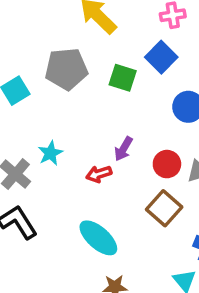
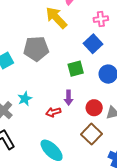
green square: (123, 78) -> (76, 69), moved, turned -35
purple arrow: (123, 149) -> (69, 98), turned -32

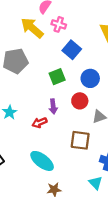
pink cross: (101, 19) -> (59, 24), moved, turned 32
red circle: (94, 108) -> (80, 101), moved
brown square: (91, 134) -> (80, 140), turned -30

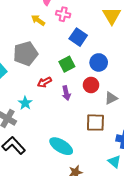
yellow arrow: (32, 28) -> (38, 20), size x0.6
red arrow: (40, 123) -> (44, 82), moved

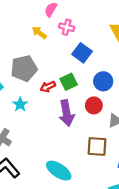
red arrow: (44, 82) -> (48, 87), moved
purple arrow: (66, 93) -> (67, 113), size x1.6
cyan star: (25, 103) -> (20, 104), moved

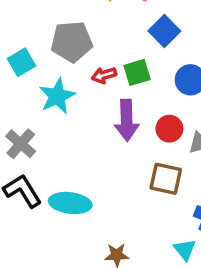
cyan star: (20, 104) -> (57, 96), size x1.5
red circle: (94, 105) -> (169, 129), moved
cyan ellipse: (59, 171) -> (70, 203), moved, turned -35

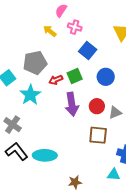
cyan triangle: (185, 250) -> (114, 175), turned -40

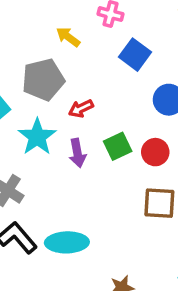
yellow arrow: (50, 31) -> (68, 37), moved
green square: (75, 76) -> (118, 146), moved
purple arrow: (72, 104) -> (77, 153), moved, size x0.7

